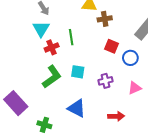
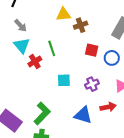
green L-shape: (52, 77) -> (42, 113), moved
blue triangle: (77, 108) -> (83, 115), moved
red arrow: (116, 116) -> (108, 107), moved

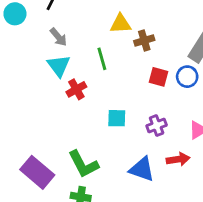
green line: (52, 48) -> (102, 59), moved
blue circle: (112, 58) -> (187, 77), moved
green L-shape: (42, 113) -> (83, 164), turned 105

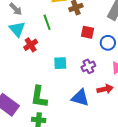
blue circle: (187, 77) -> (108, 43), moved
green L-shape: (83, 164) -> (39, 97), turned 40

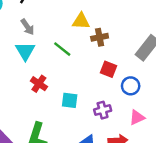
green line: (47, 22) -> (62, 49), turned -42
red cross: (31, 45) -> (39, 84), moved, turned -32

